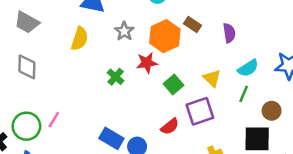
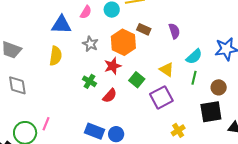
red semicircle: (170, 126) -> (110, 96), moved

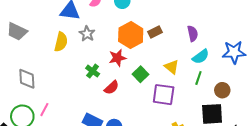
brown rectangle: (144, 29) -> (155, 32), moved, turned -56
purple semicircle: (174, 31) -> (193, 34), moved
gray star: (90, 44) -> (87, 34), moved
gray diamond: (17, 85) -> (27, 79), moved
purple square: (161, 97) -> (164, 95), turned 30

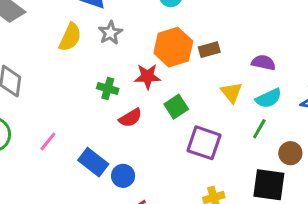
purple semicircle: (193, 34) -> (263, 63), turned -77
yellow triangle: (172, 67) -> (232, 93), moved
green cross: (93, 71) -> (108, 89), turned -32
pink line: (44, 110) -> (48, 141), moved

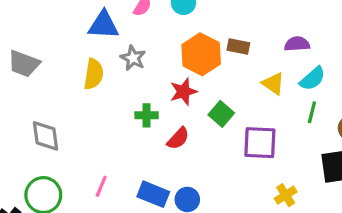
brown rectangle: (209, 50) -> (238, 46), turned 42

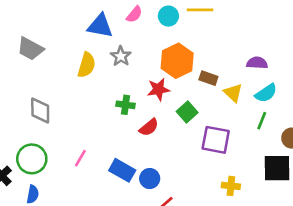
brown rectangle: (238, 46) -> (208, 78), moved
yellow cross: (286, 195) -> (231, 186), turned 30

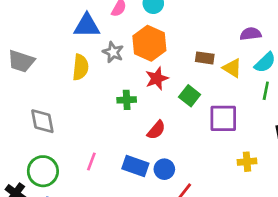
orange hexagon: (177, 61) -> (149, 43), moved
red semicircle: (149, 127) -> (156, 130), moved

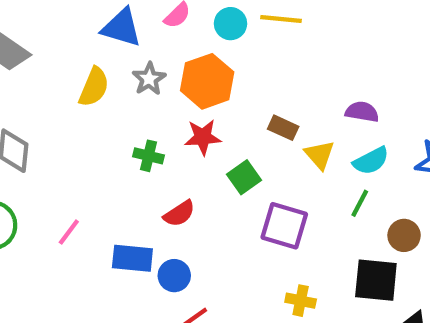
blue rectangle: (135, 166) -> (132, 258), turned -30

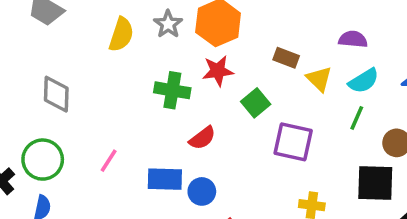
green cross: (148, 156) -> (172, 90), size x1.4

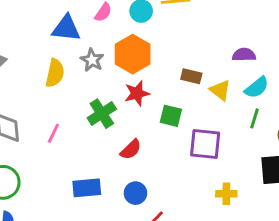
green cross: (172, 90) -> (102, 114), turned -36
green square: (256, 103) -> (171, 116), turned -30
pink line: (109, 161) -> (53, 133), moved
blue rectangle: (165, 179) -> (87, 188), moved

